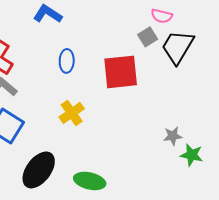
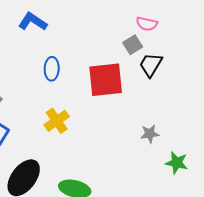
black trapezoid: (178, 47) -> (151, 65), moved, size x0.7
gray star: (173, 136) -> (150, 134), moved

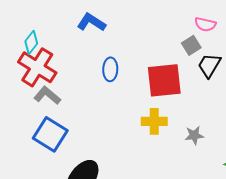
yellow cross: (57, 121) -> (154, 121), moved, turned 35
gray star: (150, 134) -> (194, 135), moved

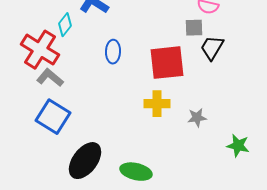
cyan diamond: (31, 42) -> (65, 25), moved
gray square: (191, 45) -> (194, 28), turned 30

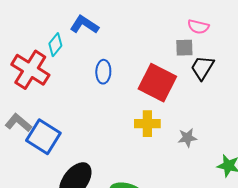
red square: (167, 63) -> (157, 83), turned 33
gray L-shape: (50, 78) -> (18, 123), moved

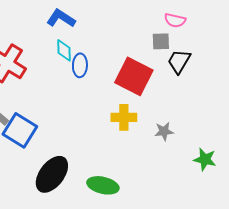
cyan diamond: (55, 45) -> (64, 50), moved, turned -40

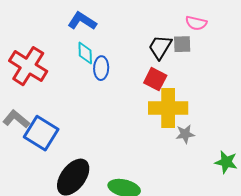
black trapezoid: (179, 61) -> (160, 47), moved
red square: (134, 76) -> (155, 79), size x0.6
yellow cross: (124, 117) -> (168, 108), moved, size x1.5

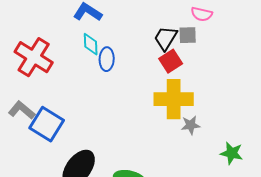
red square: (155, 79) -> (171, 61), moved, turned 30

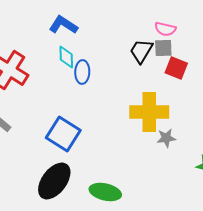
pink semicircle: (202, 14) -> (165, 29), moved
red square: (171, 61) -> (176, 68), moved, turned -35
blue square: (47, 124) -> (63, 134), moved

